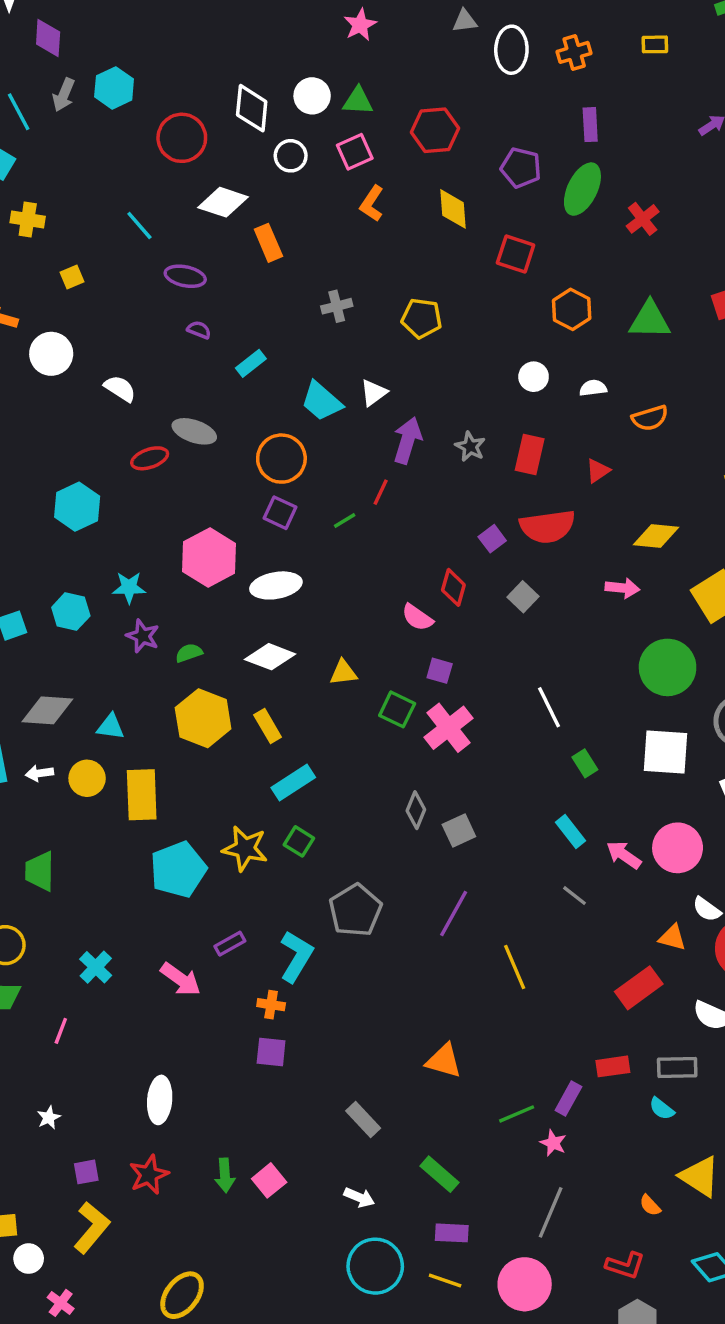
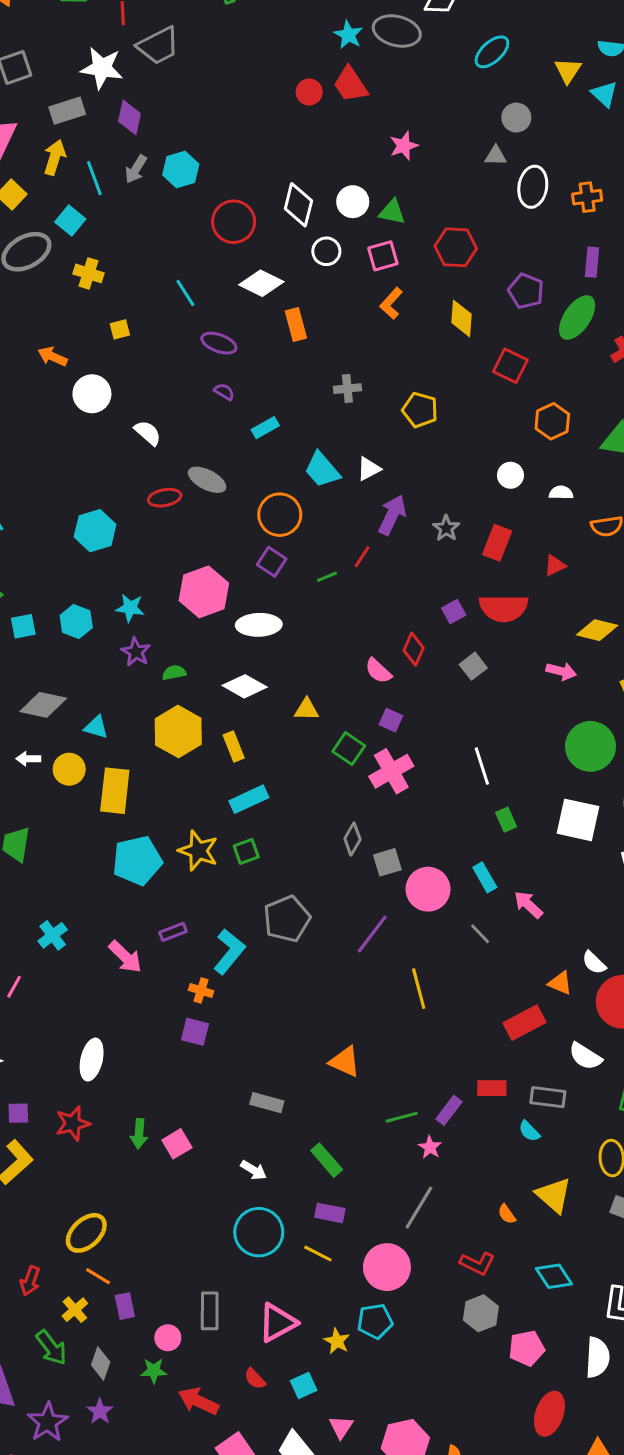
green square: (299, 841) -> (246, 851), turned 30
pink circle: (678, 848) -> (428, 889), moved
gray rectangle: (363, 1120) -> (267, 1103), turned -40

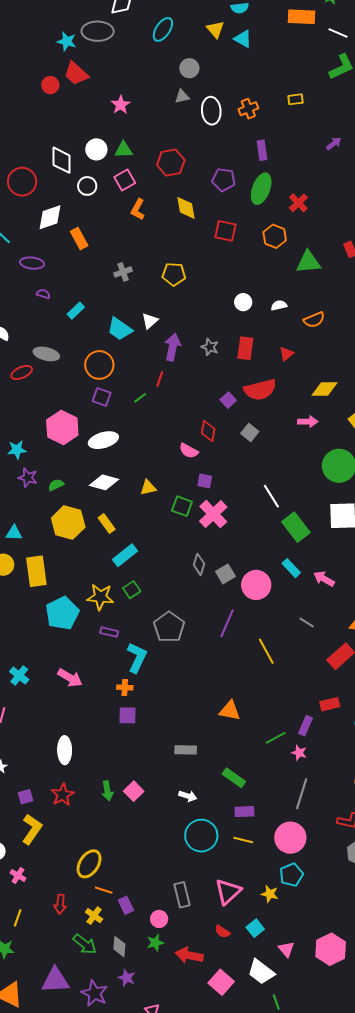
white diamond: (261, 283) -> (50, 217), turned -32
orange hexagon: (552, 421) -> (275, 236), moved
green rectangle: (506, 820) -> (296, 527), size x1.8
purple rectangle: (173, 932) -> (109, 632), moved, turned 48
gray line: (480, 934) -> (307, 623), moved

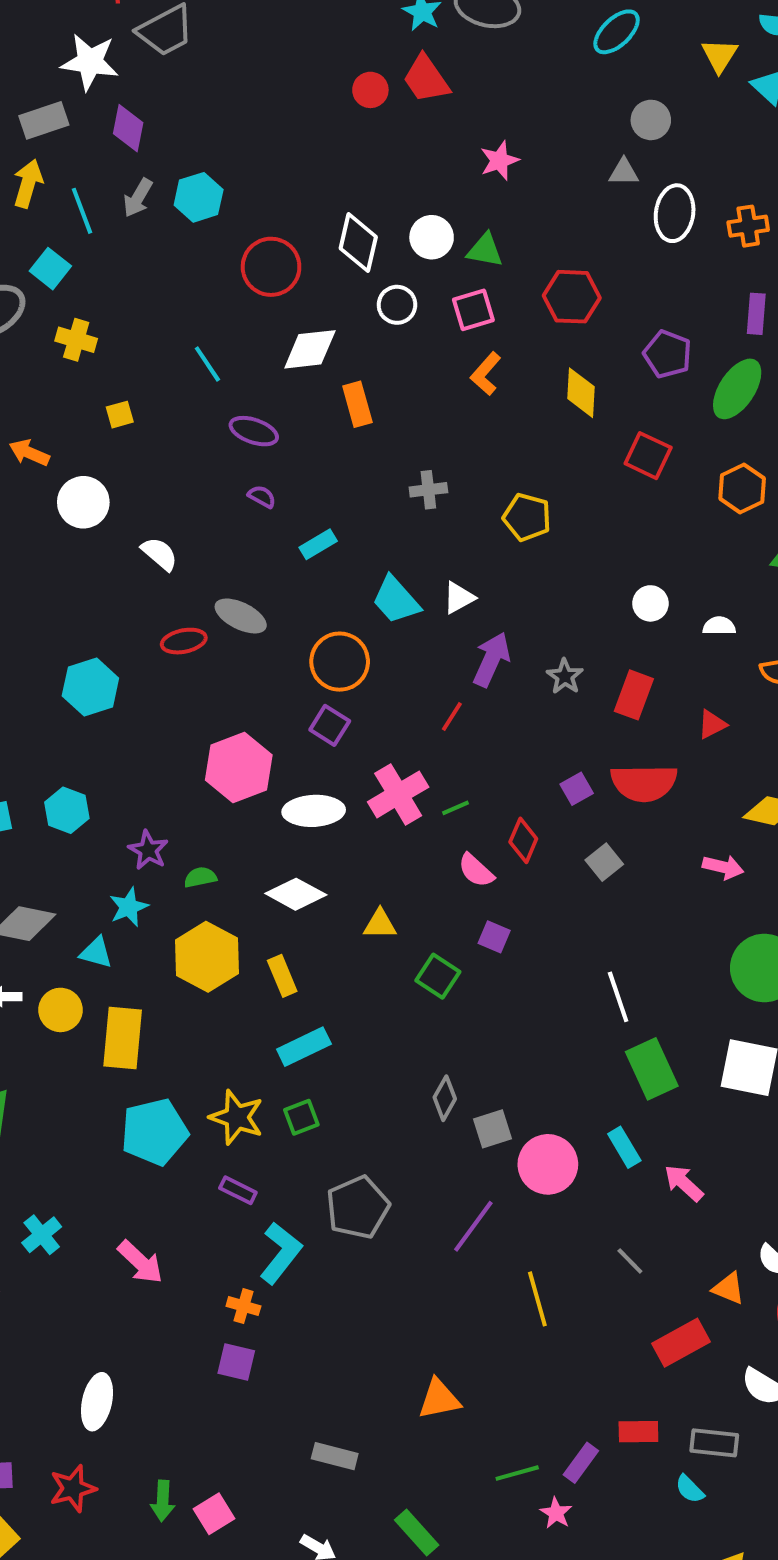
green line: (140, 398) -> (456, 808), moved
cyan star: (17, 450) -> (129, 907), moved, turned -30
pink cross: (213, 514) -> (398, 794), moved
orange triangle: (230, 711) -> (439, 1399), turned -35

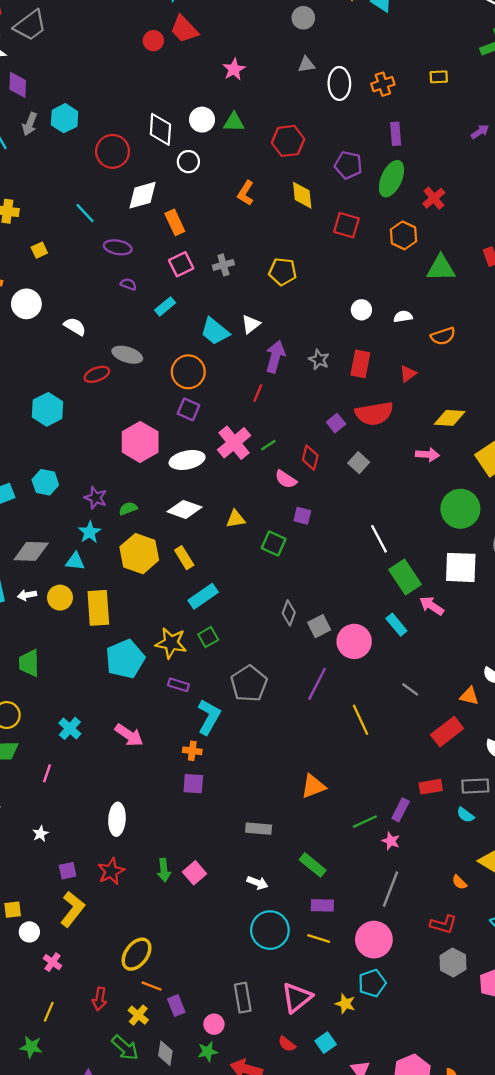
gray circle: (651, 120) -> (303, 18), moved
pink square: (473, 310) -> (181, 264), moved
pink arrow: (684, 1183) -> (432, 606), moved

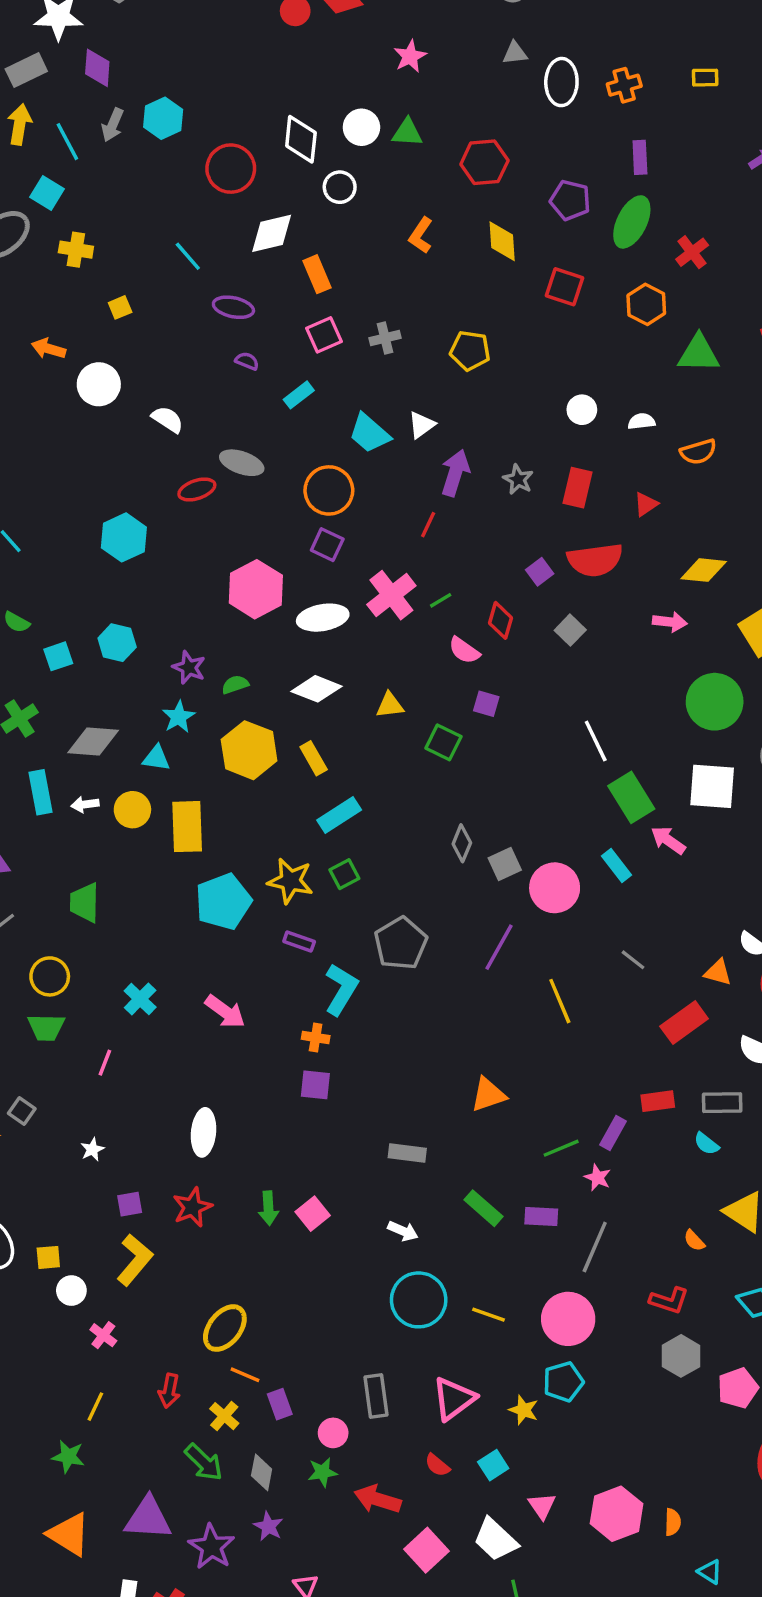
purple rectangle: (322, 905) -> (541, 1217), moved

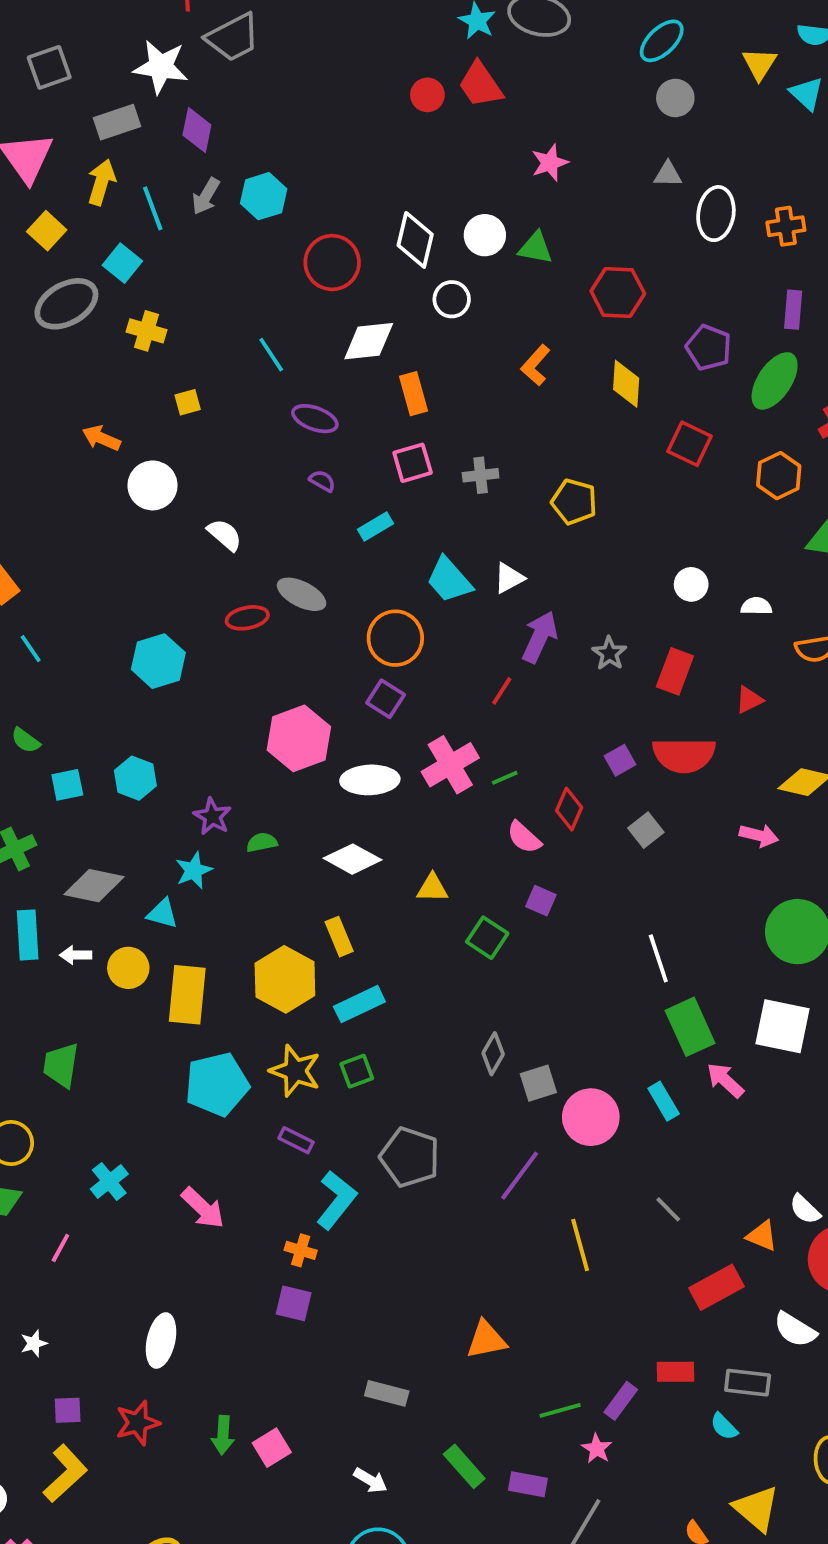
yellow hexagon: (249, 750) -> (285, 979), moved
gray pentagon: (401, 943) -> (410, 1157), turned -30

